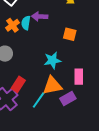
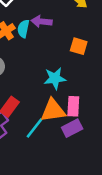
pink rectangle: (79, 77) -> (73, 106), moved

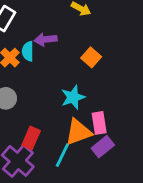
orange square: (79, 46) -> (91, 57), turned 36

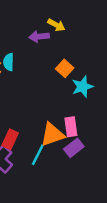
purple arrow: (46, 39) -> (39, 37), moved
cyan star: (73, 97) -> (82, 87), moved

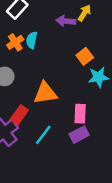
yellow arrow: (56, 25) -> (84, 13), turned -98
orange triangle: (52, 135) -> (45, 93), moved

